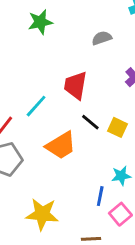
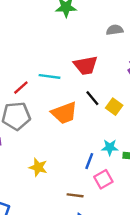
red trapezoid: (76, 85) -> (86, 65), turned -120
cyan line: (36, 106) -> (50, 76), turned 45
yellow star: (42, 214) -> (38, 167), size x0.7

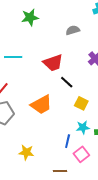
cyan line: (50, 76) -> (13, 57), moved
black line: (92, 98) -> (67, 82), moved
yellow square: (114, 107) -> (81, 103), moved

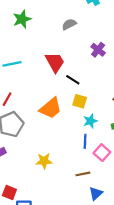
red trapezoid: (53, 63) -> (55, 62), turned -90
yellow square: (81, 103) -> (80, 101), moved
cyan star: (83, 127) -> (90, 121), moved

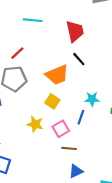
black line: (73, 80) -> (79, 59), moved
yellow square: (80, 101) -> (52, 101), moved
pink square: (102, 153) -> (61, 129), moved

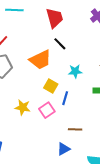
cyan star: (92, 99) -> (75, 71), moved
yellow square: (52, 101) -> (51, 86), moved
brown line: (69, 148) -> (75, 129), moved

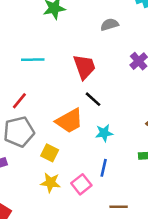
cyan star: (75, 71) -> (104, 133), moved
yellow square: (51, 86) -> (50, 153), moved

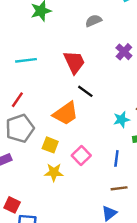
cyan star: (104, 133) -> (121, 119), moved
blue line: (104, 168) -> (116, 158), moved
pink square: (81, 184) -> (81, 155), moved

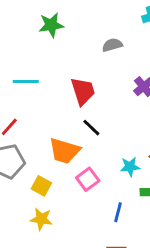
orange trapezoid: (66, 114) -> (64, 151), turned 44
pink square: (81, 155) -> (88, 179), moved

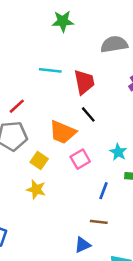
gray semicircle: (112, 45) -> (114, 44), size x1.5
cyan line: (26, 82) -> (50, 70), moved
cyan star: (130, 167) -> (118, 152), turned 30

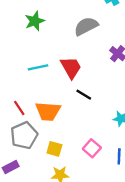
red line: (17, 106) -> (19, 108), turned -63
orange trapezoid: (63, 132) -> (48, 111), moved
pink square: (80, 159) -> (92, 148), moved

